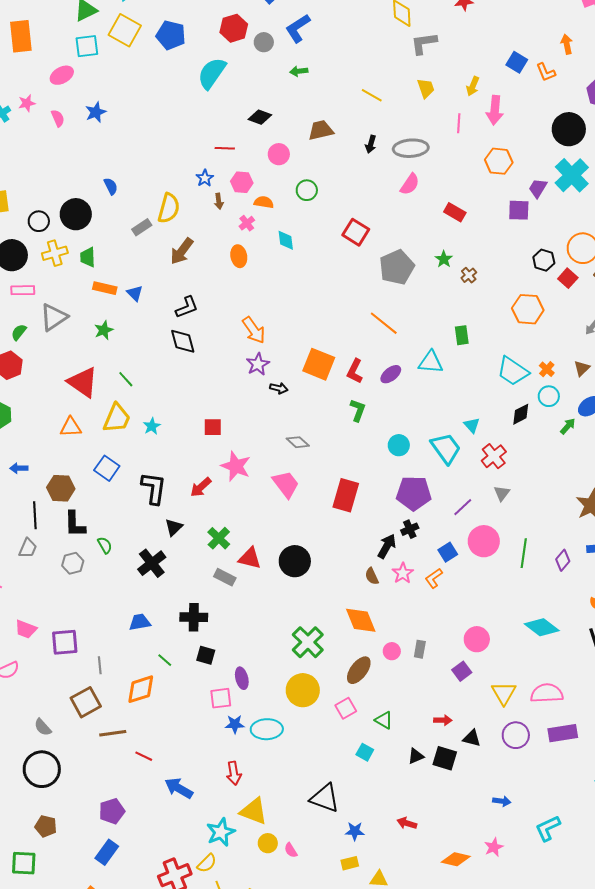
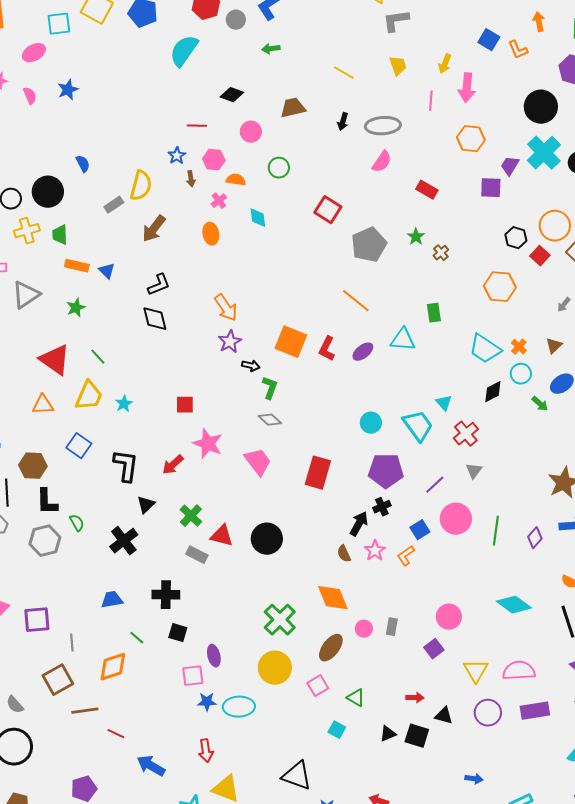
green L-shape: (358, 410) -> (270, 388), moved
green arrow: (568, 426) -> (540, 404), turned 90
gray hexagon: (73, 563) -> (45, 541), size x1.4

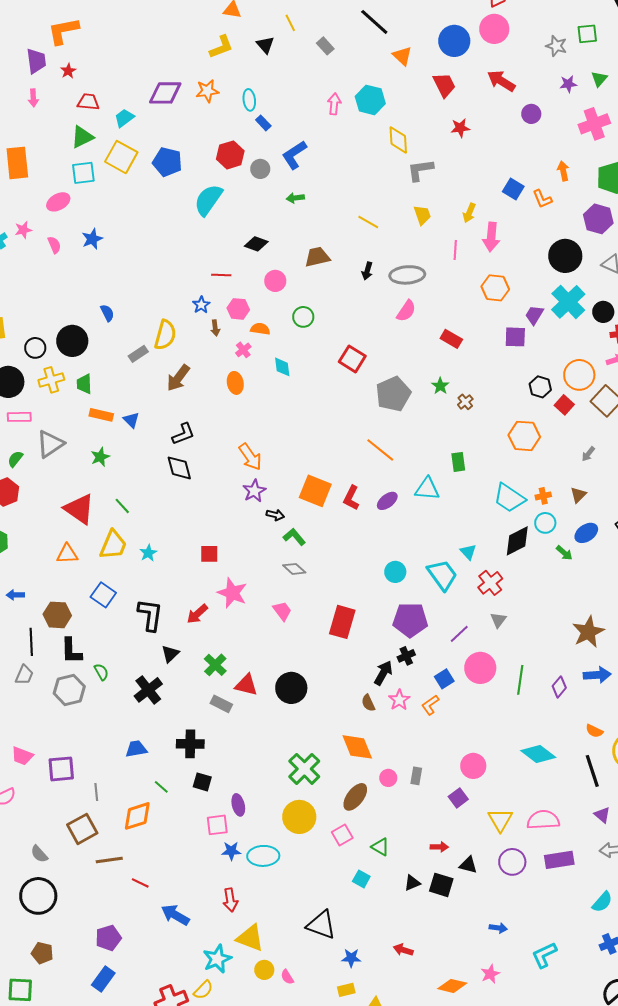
orange cross: (519, 347) -> (543, 496), turned 35
green L-shape: (270, 388) -> (294, 537), turned -60
black diamond: (493, 392) -> (517, 541), size x1.4
pink trapezoid: (258, 462) -> (282, 611), size x0.7

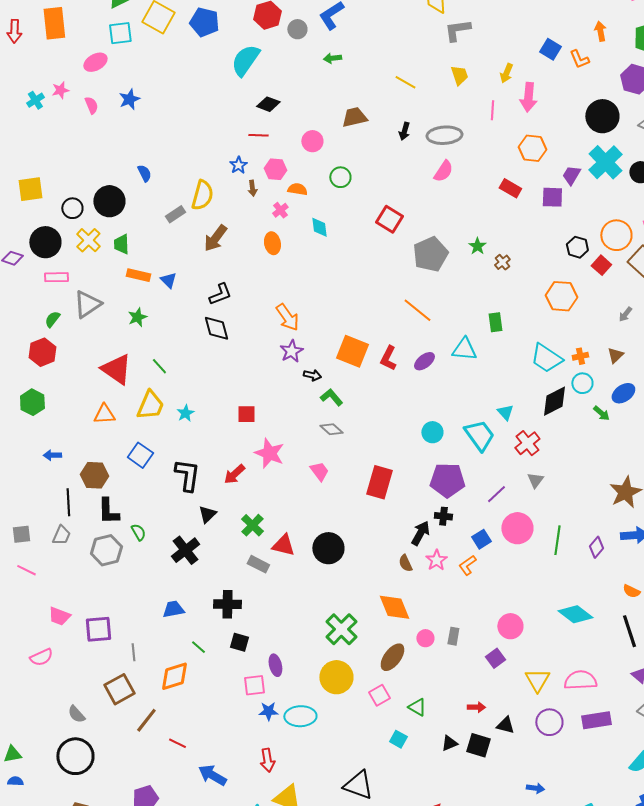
black diamond: (256, 244) -> (268, 104), moved
red rectangle: (451, 339) -> (510, 188), moved
yellow cross: (51, 380) -> (88, 240), turned -30
black cross: (406, 656) -> (443, 516), turned 30
brown line: (109, 860) -> (146, 720), turned -44

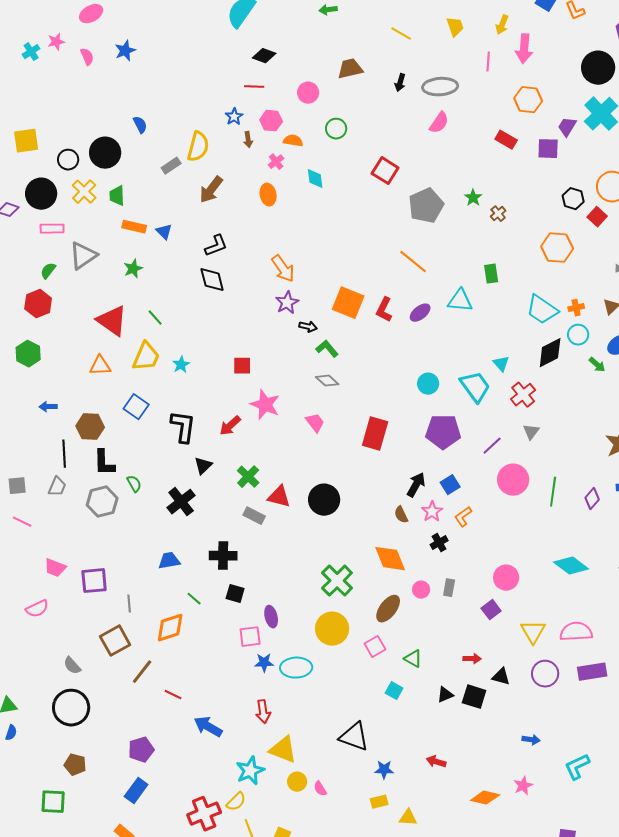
black cross: (443, 516) -> (439, 543), moved, turned -36
blue square: (481, 539) -> (450, 485), moved
blue semicircle: (15, 781) -> (11, 733), turned 105

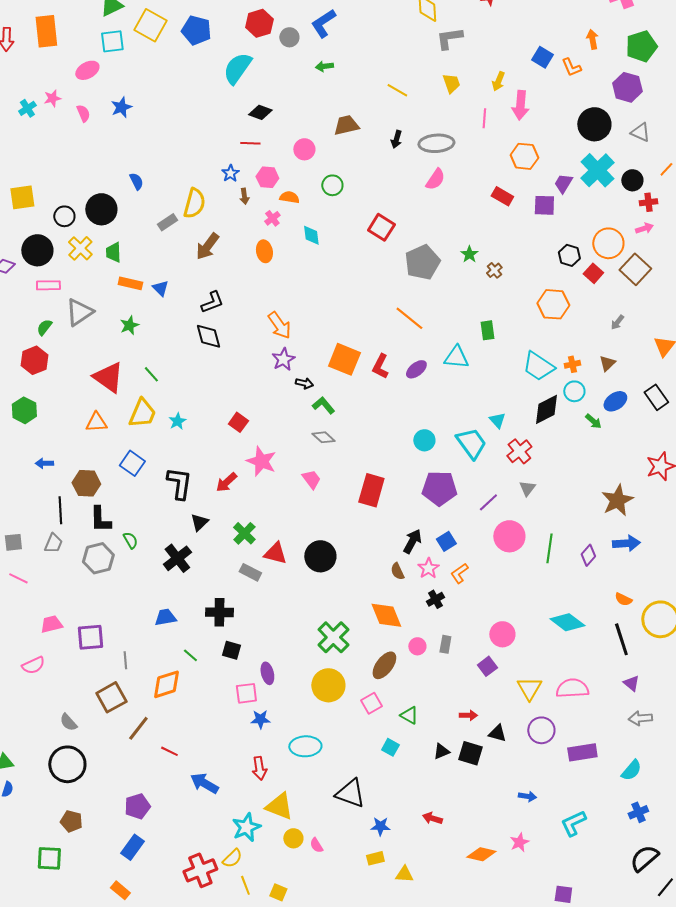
red square: (242, 366) -> (238, 422), turned 36
pink trapezoid: (55, 568) -> (51, 624), turned 145
cyan ellipse: (296, 668) -> (305, 746), moved
purple rectangle: (592, 672) -> (582, 752), moved

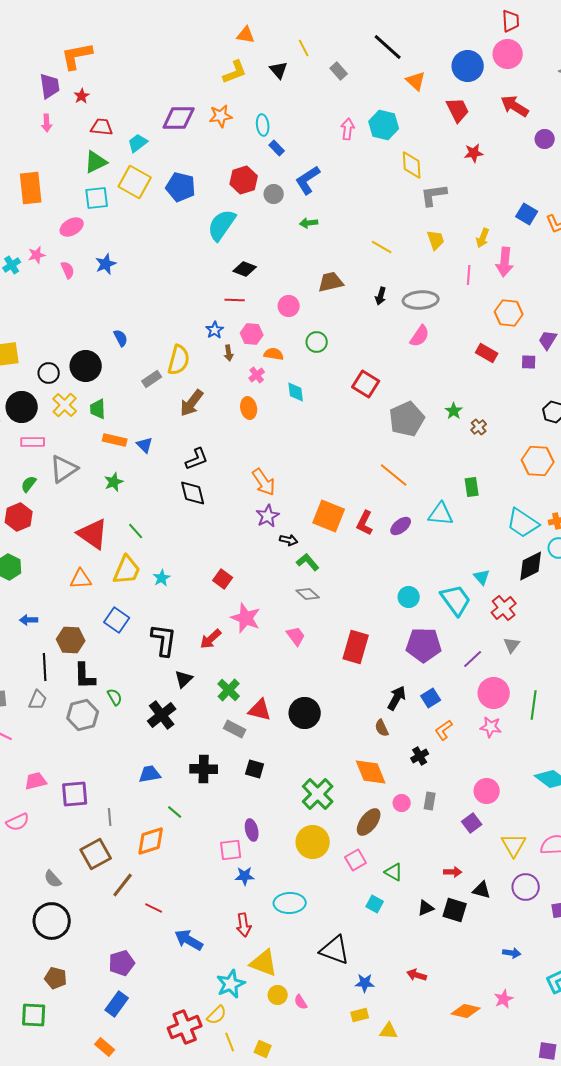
purple square: (544, 205) -> (529, 362), size x0.7
pink star: (428, 568) -> (491, 727), moved, turned -30
black square: (231, 650) -> (255, 769), moved

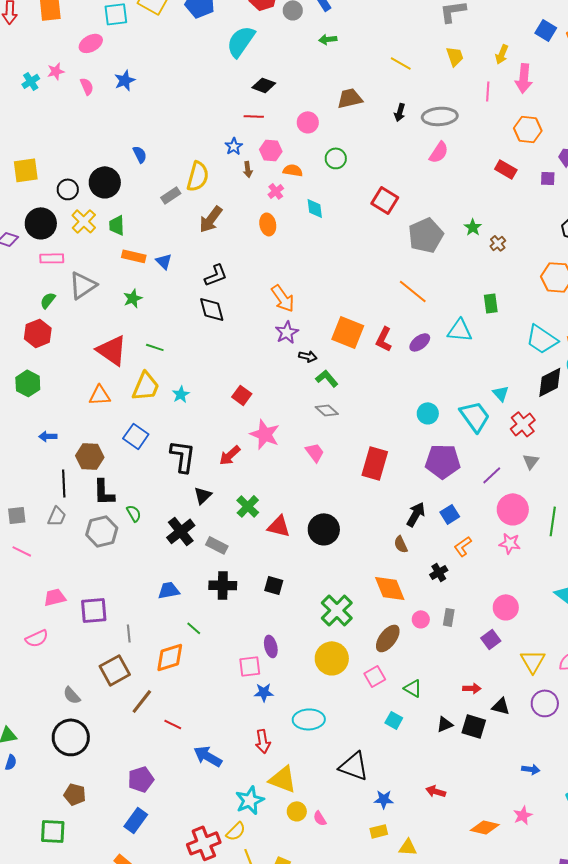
green line: (136, 531) -> (155, 347), turned -30
gray rectangle: (235, 729) -> (217, 545), moved

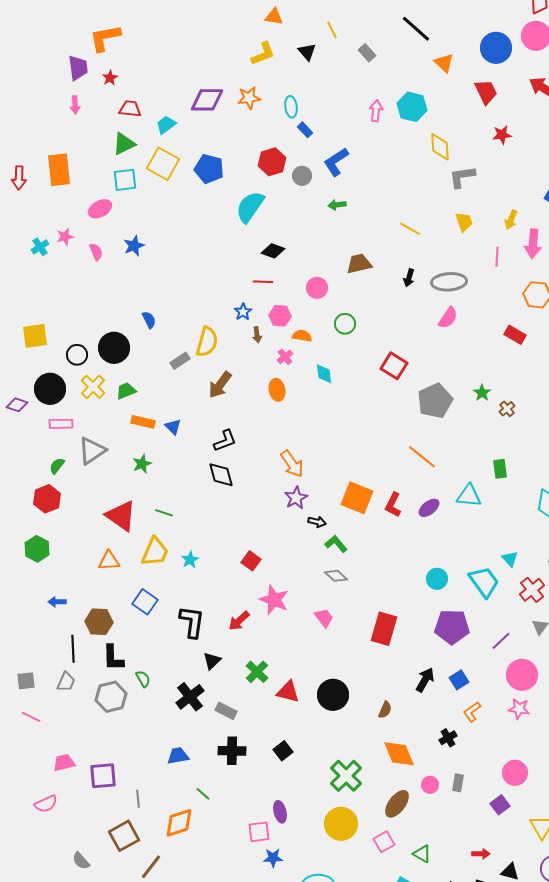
green trapezoid: (117, 225) -> (126, 391), turned 70
brown semicircle: (401, 544) -> (385, 710), moved, turned -132
black square: (274, 585) -> (283, 751), turned 36

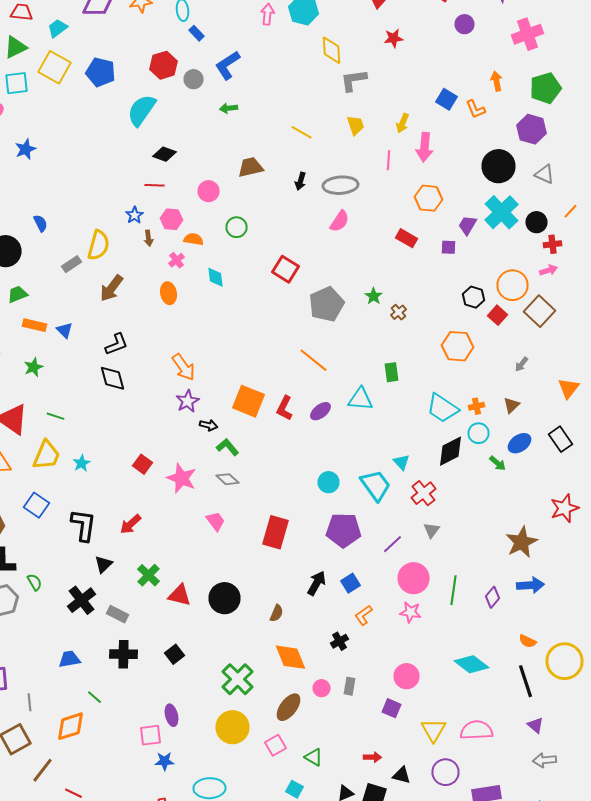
pink star: (274, 600) -> (182, 478), moved
purple square: (500, 805) -> (392, 708), turned -30

